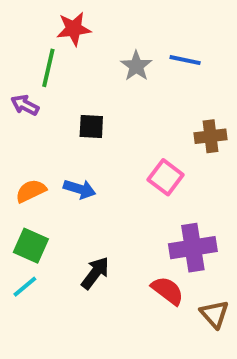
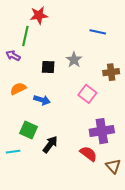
gray star: (136, 66) -> (74, 60), moved
orange semicircle: (31, 191) -> (18, 89), moved
green square: (31, 246) -> (29, 130), moved
cyan line: (25, 287) -> (13, 152), turned 32

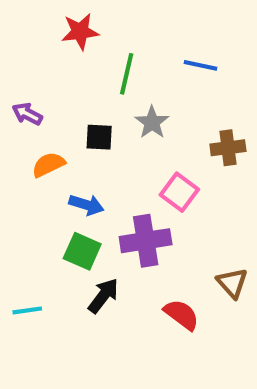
green line: (25, 36) -> (127, 74), moved
orange semicircle: (18, 89) -> (48, 165), moved
green square: (29, 130) -> (82, 251), moved
purple cross: (102, 131) -> (146, 241), moved
brown triangle: (113, 166) -> (232, 283), moved

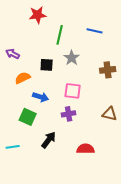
pink square: (179, 192) -> (73, 91), moved, turned -30
purple cross: (146, 241) -> (69, 114), size x0.6
green square: (82, 251) -> (28, 117), moved
brown triangle: (232, 283) -> (110, 114), moved, turned -35
red semicircle: (182, 315) -> (86, 149), turned -36

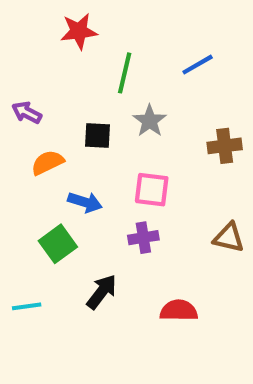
blue line: (95, 31) -> (198, 65), turned -42
green square: (28, 117) -> (58, 244), turned 30

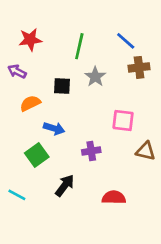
red star: (79, 31) -> (30, 40), moved
blue line: (198, 65) -> (126, 41), turned 72
brown cross: (225, 146) -> (139, 67), moved
pink square: (152, 190) -> (123, 121), moved
cyan line: (27, 306) -> (17, 195), turned 36

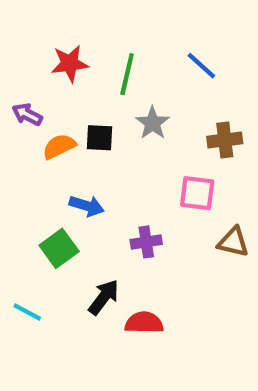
red star: (30, 40) -> (70, 63), moved
brown cross: (139, 67) -> (225, 140), moved
orange semicircle: (30, 103) -> (59, 146), moved
red semicircle: (114, 197) -> (144, 323), moved

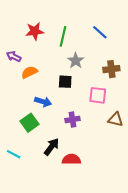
black square: (99, 138) -> (65, 82), moved

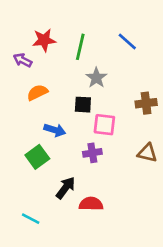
purple arrow: (14, 56) -> (23, 60), moved
brown cross: (111, 69) -> (146, 103), moved
pink square: (98, 95) -> (104, 125), moved
cyan line: (14, 154) -> (31, 219), moved

